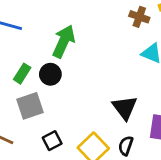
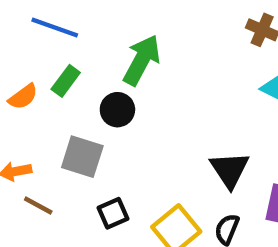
green rectangle: (22, 74) -> (66, 81), moved
gray square: (30, 106) -> (82, 157), turned 32

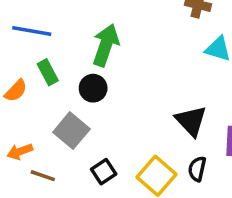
green rectangle: (66, 81) -> (48, 72), turned -55
gray square: (82, 157) -> (71, 131), turned 32

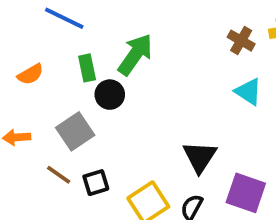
green rectangle: (48, 72) -> (87, 68), moved
brown line: (43, 176) -> (59, 175), moved

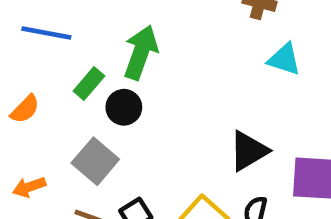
green rectangle: (87, 68) -> (89, 84), turned 68
black triangle: (200, 157) -> (249, 151), turned 42

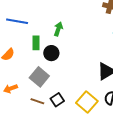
green arrow: (141, 52) -> (58, 29), size x0.6
green rectangle: (89, 84) -> (36, 43), turned -40

